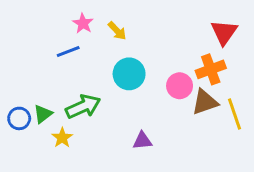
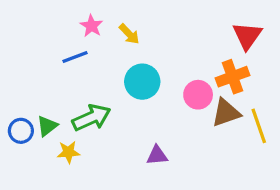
yellow star: (62, 138) -> (68, 152), turned 30

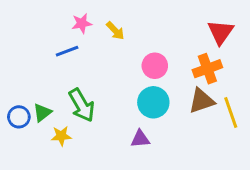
pink star: (91, 26) -> (82, 23), turned 30
cyan circle: (142, 82) -> (153, 102), moved
pink circle: (198, 95) -> (155, 66), moved
green arrow: (91, 118) -> (82, 105), turned 84

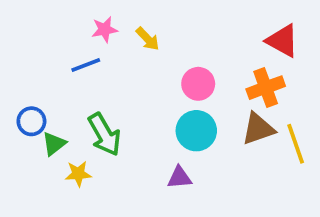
red triangle: (221, 32) -> (282, 41), turned -36
blue circle: (19, 117) -> (31, 121), moved

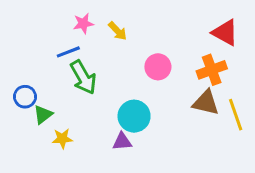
brown triangle: (258, 129) -> (206, 103), turned 32
cyan circle: (196, 131) -> (134, 116), moved
green arrow: (105, 134) -> (83, 77), moved
purple triangle: (179, 178) -> (122, 142), moved

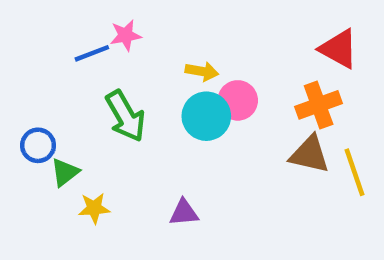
yellow arrow: (118, 31) -> (202, 71), moved, turned -36
blue line: (68, 52) -> (92, 53), moved
cyan circle: (134, 116) -> (206, 116), moved

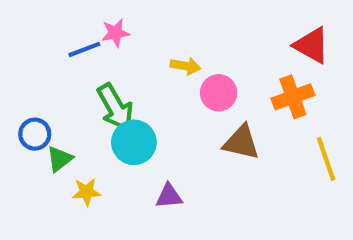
cyan circle: (206, 116) -> (134, 142), moved
brown triangle: (310, 154) -> (241, 142), moved

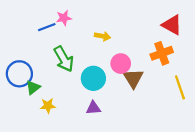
pink circle: (219, 93) -> (121, 64), moved
blue circle: (35, 134) -> (19, 74), size x1.5
cyan circle: (134, 142) -> (93, 78), moved
brown triangle: (241, 142) -> (133, 78), turned 45

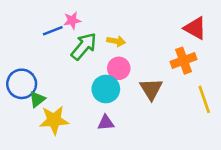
green arrow: (64, 59) -> (84, 46), moved, turned -110
pink circle: (121, 64) -> (119, 68), moved
yellow star: (48, 106) -> (54, 120), size x1.6

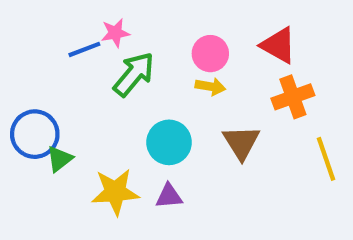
red triangle: (195, 28) -> (278, 45), moved
yellow arrow: (116, 41) -> (210, 87), moved
pink circle: (119, 68) -> (210, 54), moved
yellow star: (54, 120) -> (115, 192), moved

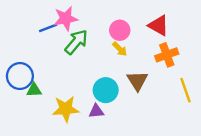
pink star: (115, 33) -> (66, 18), size x1.5
yellow arrow: (210, 87) -> (120, 49), turned 35
cyan circle: (169, 142) -> (106, 90), moved
green triangle: (60, 159) -> (34, 90), turned 35

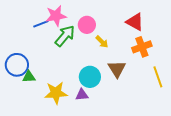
pink circle: (120, 30) -> (87, 25), moved

